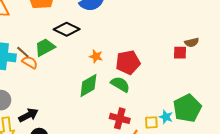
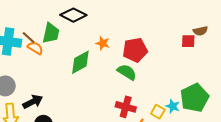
green trapezoid: (45, 47) -> (51, 33), turned 130
green diamond: (88, 85) -> (80, 62), moved
yellow square: (151, 122) -> (158, 112), turned 32

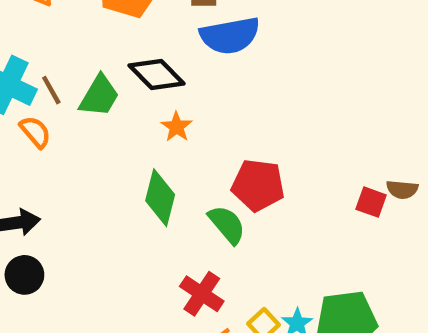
orange star: (103, 43) -> (177, 127), moved
orange semicircle: (35, 48) -> (35, 132), moved
green diamond: (80, 62) -> (160, 198), moved, turned -65

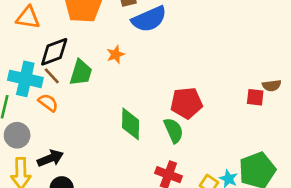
black diamond: (156, 74) -> (54, 52), moved, turned -52
orange star: (177, 127) -> (115, 54), moved, turned 30
green semicircle: (227, 224) -> (174, 130), turned 30

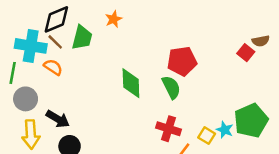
red square: (255, 97) -> (246, 53), turned 35
black arrow: (50, 158) -> (58, 119), turned 55

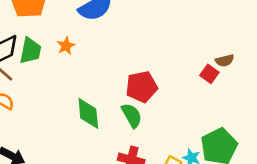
green trapezoid: (82, 38) -> (30, 51), moved

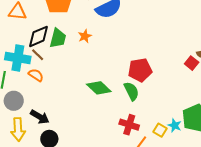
green diamond: (88, 113) -> (99, 88), turned -45

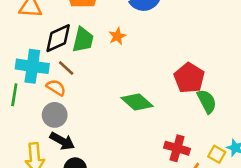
brown line: (38, 55) -> (66, 68), moved
red pentagon: (140, 70) -> (189, 78), turned -30
green semicircle: (131, 91) -> (207, 101), moved
gray circle: (14, 101) -> (55, 115), moved

